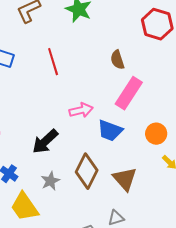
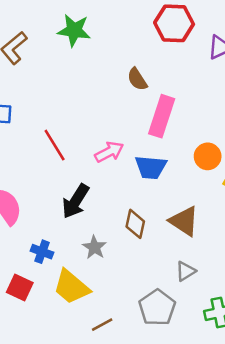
red line: (53, 62) -> (55, 145), moved
brown diamond: (87, 171) -> (135, 224), size x0.7

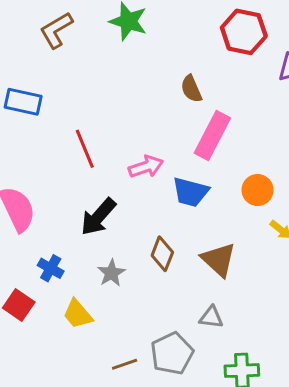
gray triangle: (186, 271) -> (211, 317), turned 30
yellow trapezoid: (71, 287) -> (78, 314), size x0.7
brown line: (102, 325) -> (125, 364), moved

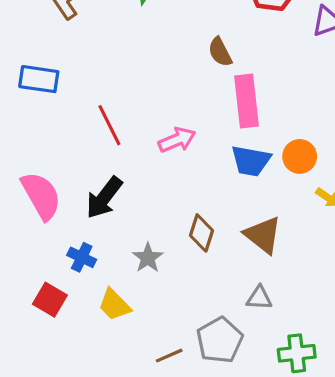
pink rectangle: (212, 136) -> (246, 101), turned -30
blue trapezoid: (190, 192) -> (251, 161), moved
black arrow: (98, 217) -> (104, 198), moved

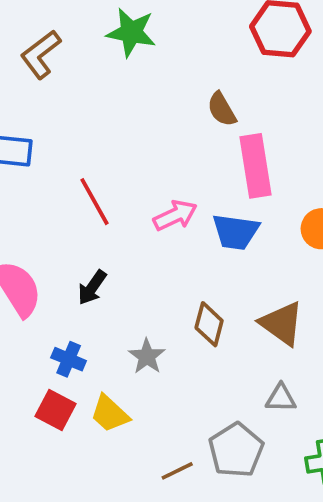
blue trapezoid: (251, 161) -> (236, 232), moved
black arrow: (104, 198) -> (92, 287), size x0.7
red square: (50, 300) -> (56, 410), moved

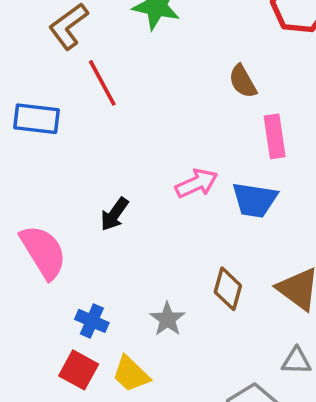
pink rectangle: (255, 166) -> (275, 136), size x0.7
red line: (95, 202) -> (102, 83), moved
black arrow: (92, 287) -> (114, 214), moved

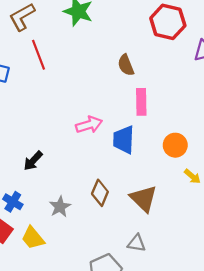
blue trapezoid: (255, 200) -> (124, 140), turned 76
black arrow: (114, 214) -> (33, 161), moved

